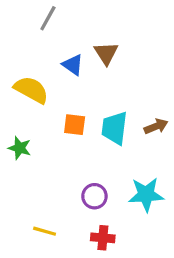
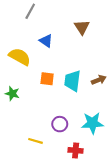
brown triangle: (106, 53) -> (82, 27), moved
yellow line: (45, 231) -> (35, 141), moved
red cross: (103, 238) -> (76, 150), moved

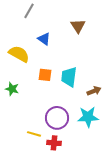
brown arrow: (99, 80) -> (94, 91), moved
purple circle: (60, 124) -> (57, 118), size x1.5
red cross: (76, 150) -> (54, 143), moved

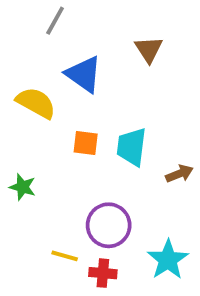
blue triangle: (44, 39) -> (84, 74), size x1.5
green star: (12, 89) -> (23, 187), moved
cyan star: (88, 117) -> (168, 260), moved, turned -30

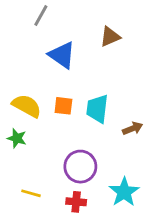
brown triangle: (149, 49) -> (110, 37), turned 40
yellow semicircle: (36, 103) -> (27, 106), moved
yellow line: (65, 256) -> (31, 193), moved

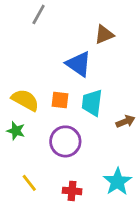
blue triangle: (62, 55) -> (79, 64), moved
purple circle: (80, 167) -> (65, 141), moved
yellow line: (31, 193) -> (29, 183), turned 36

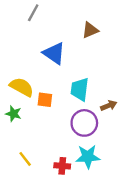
blue triangle: (79, 64) -> (54, 53), moved
orange square: (60, 100) -> (45, 100), moved
purple circle: (65, 141) -> (84, 123), moved
cyan star: (117, 182) -> (88, 157), moved, turned 30

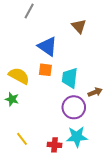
brown triangle: (90, 30) -> (79, 26), turned -49
orange square: (45, 100) -> (45, 70), moved

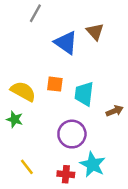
blue triangle: (47, 46) -> (66, 43), moved
purple circle: (74, 107) -> (72, 134), moved
cyan star: (77, 137) -> (93, 165), turned 30

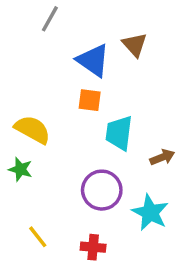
orange square: (55, 84) -> (90, 100), moved
cyan star: (93, 165) -> (150, 213), moved

